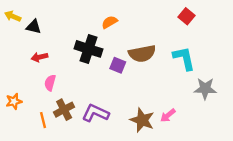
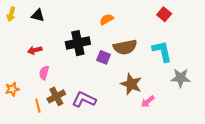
yellow arrow: (13, 16) -> (11, 14), turned -96
orange semicircle: (110, 22) -> (107, 19), moved
black triangle: (34, 27) -> (38, 15), moved
black cross: (89, 49) -> (78, 43), turned -30
brown star: (142, 120) -> (131, 84), moved

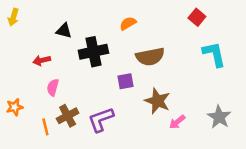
black triangle: (38, 15) -> (64, 31), moved
cyan L-shape: (162, 51) -> (214, 54), moved
purple square: (104, 57) -> (125, 81), moved, turned -32
gray star: (180, 78) -> (219, 117), moved, turned 30
purple L-shape: (84, 99) -> (101, 119), turned -45

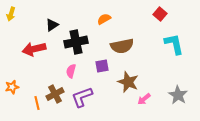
black triangle: (64, 31) -> (52, 25), turned -48
red arrow: (42, 60) -> (34, 49), size x1.6
pink semicircle: (53, 87) -> (71, 71), moved

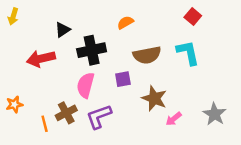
cyan L-shape: (174, 44) -> (188, 53), moved
pink semicircle: (71, 71) -> (86, 85), size x1.5

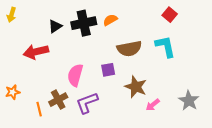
black cross: (92, 50) -> (84, 23), moved

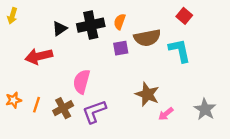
orange semicircle: (110, 20) -> (120, 22), turned -40
brown semicircle: (129, 49) -> (147, 38), moved
purple square: (108, 70) -> (121, 48), moved
orange line: (39, 109) -> (37, 105), moved, turned 32

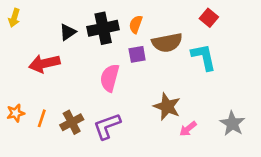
pink semicircle: (82, 82) -> (110, 78), moved

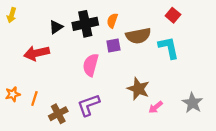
brown cross: (72, 122) -> (58, 114), moved

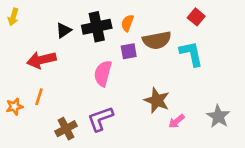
orange line: (34, 99) -> (39, 97), moved

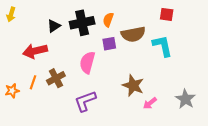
red square: (196, 17) -> (167, 14), turned -32
brown cross: (66, 129) -> (56, 78), moved

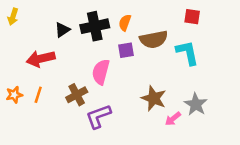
brown cross: (56, 78) -> (77, 95), moved
orange star: (12, 91) -> (14, 95), moved
gray star: (185, 99) -> (196, 104), moved

